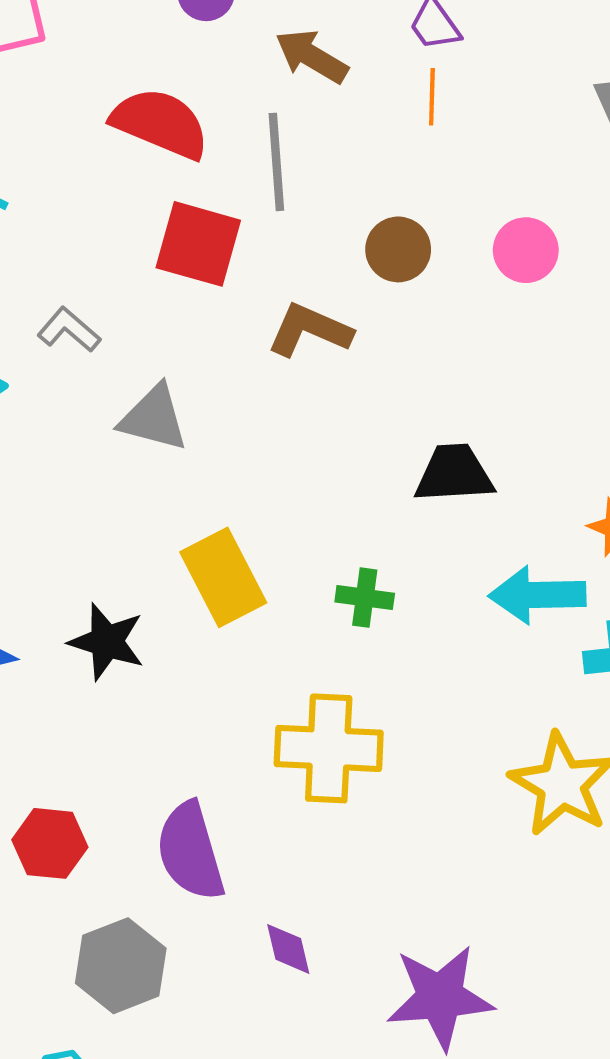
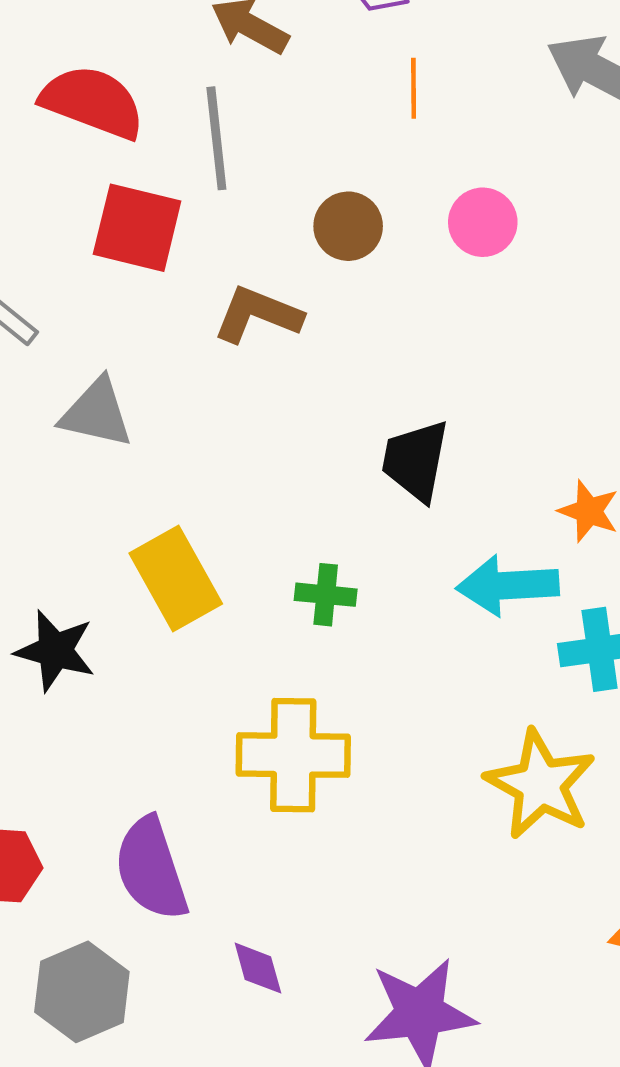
orange line: (432, 97) -> (414, 88), moved
black trapezoid: (454, 474) -> (415, 461), turned -74

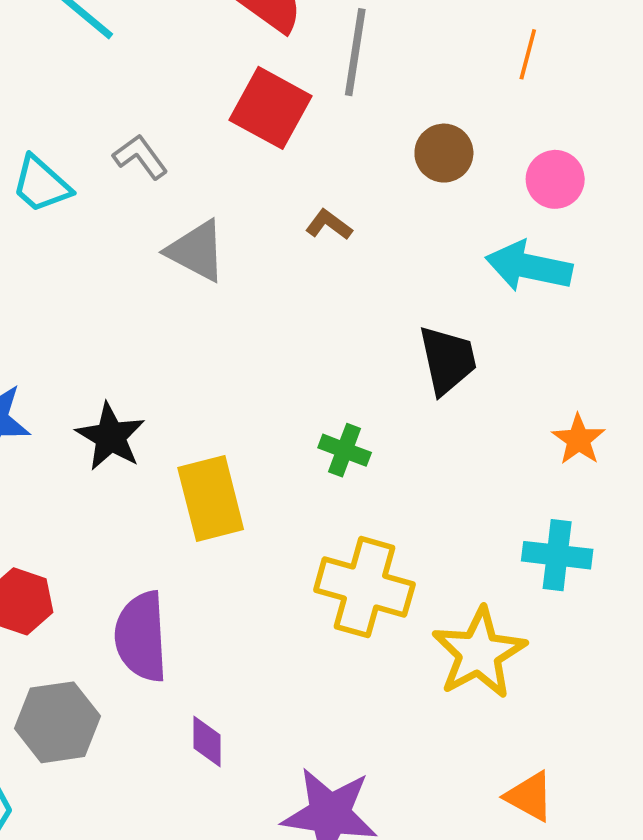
brown L-shape: (258, 315) -> (329, 225), moved, size x0.6
black trapezoid: (415, 461) -> (448, 360), turned 142
yellow rectangle: (176, 579) -> (211, 498), moved
cyan arrow: (508, 585) -> (529, 266), moved
yellow cross: (293, 755) -> (364, 587), moved

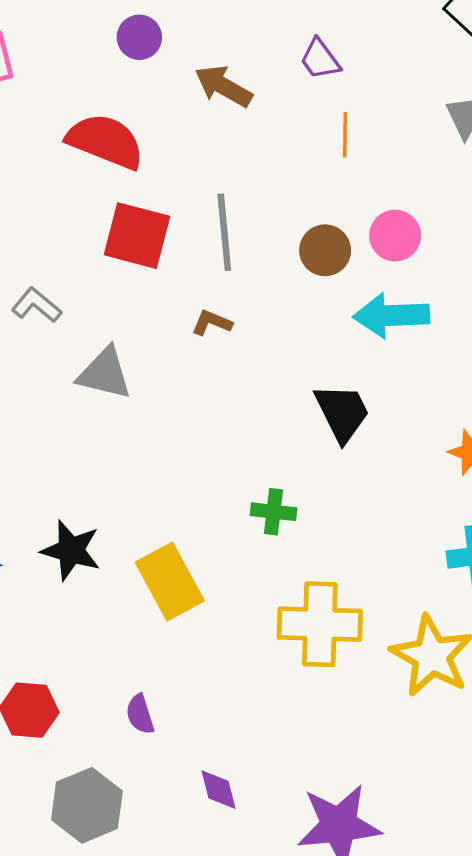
gray line: (355, 52) -> (224, 232), moved
brown circle: (444, 153) -> (325, 250), moved
purple semicircle: (141, 637) -> (140, 714), size x0.5

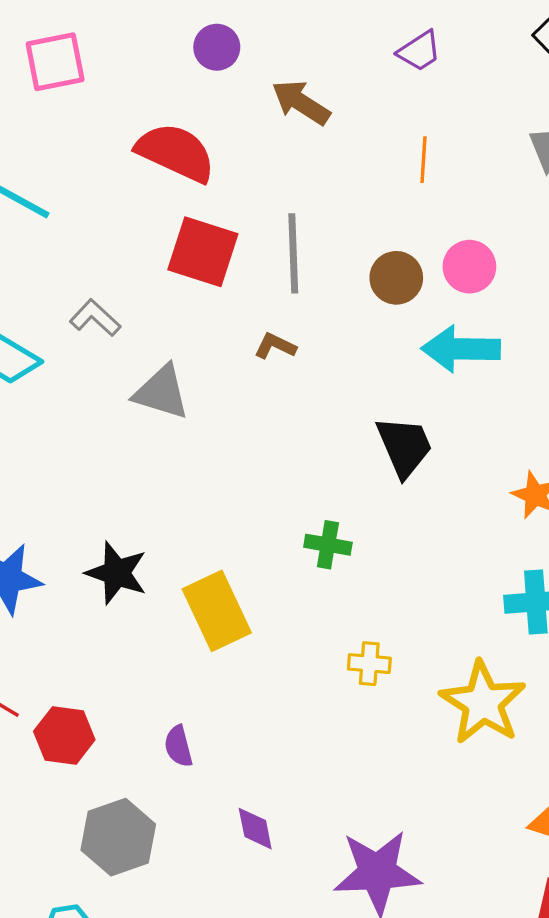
purple trapezoid: (320, 59) -> (419, 51), moved, turned -90
yellow cross: (320, 624) -> (369, 664), size x0.5

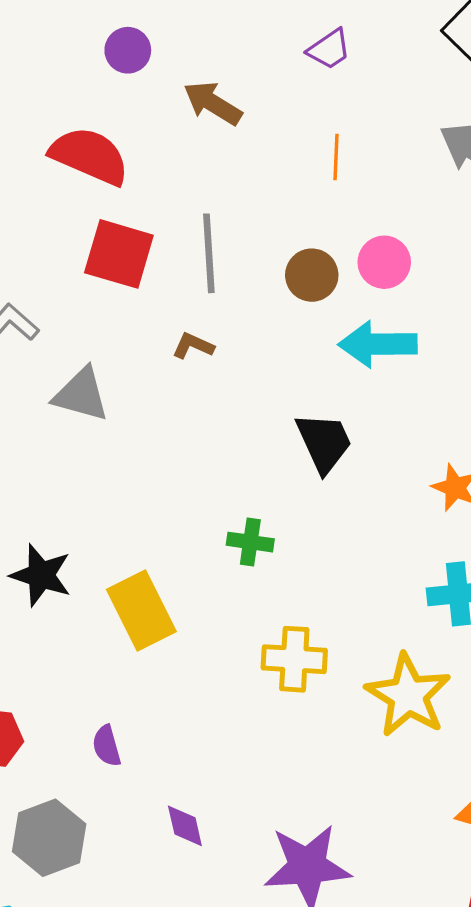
yellow cross: (369, 664) -> (294, 659), size x1.5

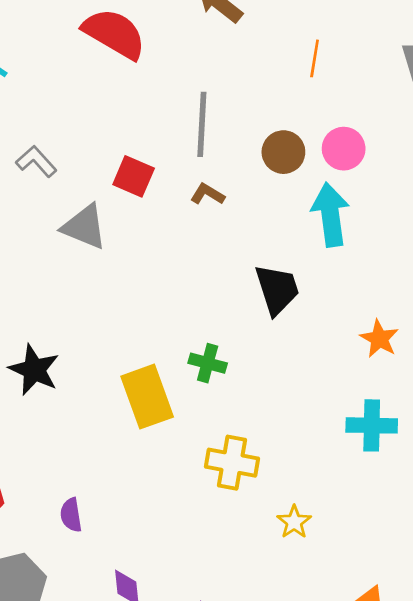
red square: (119, 254) -> (134, 176), moved, size x0.7
cyan arrow: (378, 344) -> (330, 215), turned 76
brown L-shape: (193, 346) -> (208, 194), moved
yellow rectangle: (141, 610) -> (147, 397), moved
yellow star: (408, 695) -> (294, 522), moved, size x0.5

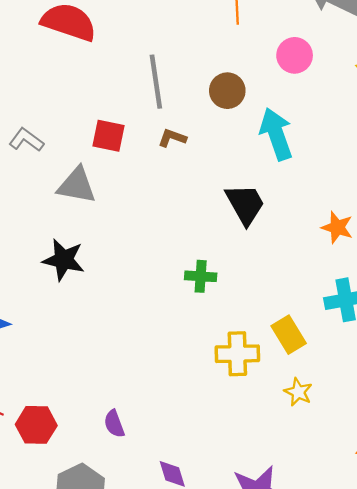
pink circle: (344, 149) -> (295, 55), moved
black star: (34, 370) -> (64, 260), moved
yellow rectangle: (147, 397) -> (289, 335), moved, size x0.7

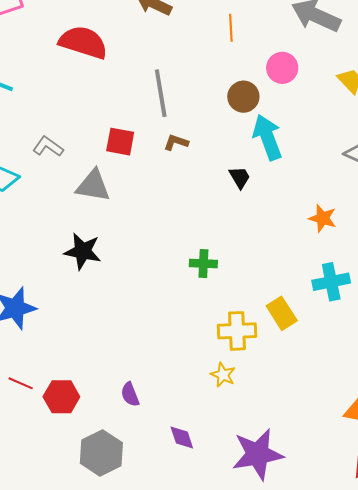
brown circle: (227, 91) -> (243, 97), moved
black trapezoid: (245, 204) -> (240, 177), moved, size x0.6
yellow star: (298, 392) -> (223, 375), moved

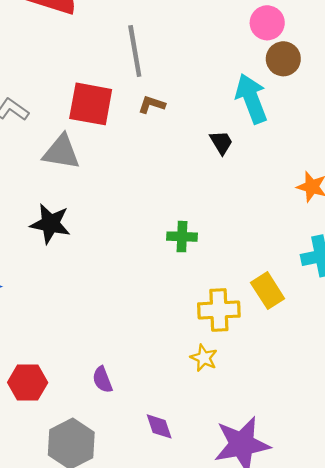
brown circle: (243, 97) -> (283, 59), moved
red square: (120, 142) -> (91, 104), size x1.4

